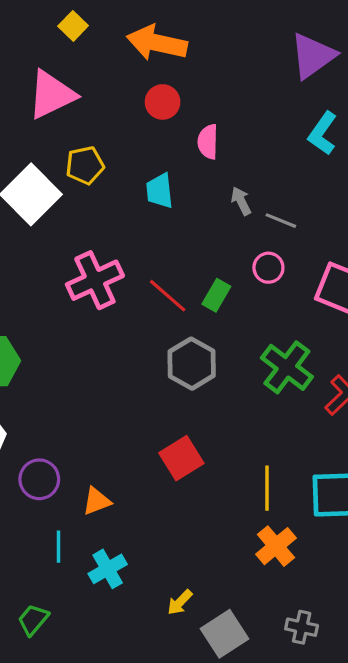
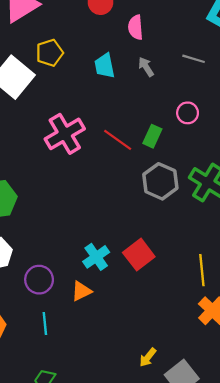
gray arrow: (241, 201) -> (146, 67), moved
gray line: (281, 221) -> (194, 59), moved
gray hexagon: (192, 364) -> (160, 181), moved
cyan line: (58, 547) -> (45, 324), moved
cyan cross: (108, 569) -> (96, 257), moved

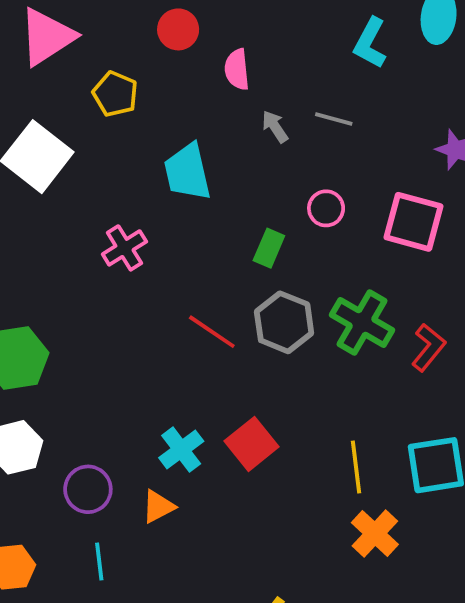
yellow pentagon: (50, 53) -> (115, 94), moved, turned -30
cyan trapezoid: (105, 66) -> (187, 172), moved, size x1.4
gray arrow: (146, 67) -> (275, 127), moved
pink cross: (65, 134) -> (124, 248), size x0.7
red line: (118, 140) -> (212, 332), moved

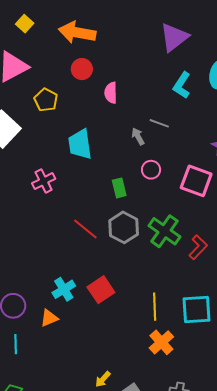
gray arrow: (275, 127) -> (138, 136), moved
green rectangle: (269, 248) -> (119, 188), turned -42

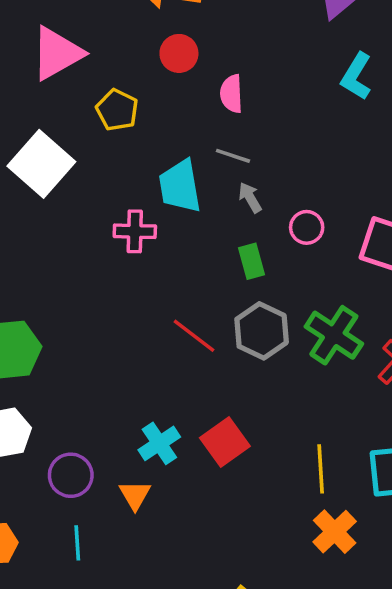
gray line: (159, 123) -> (233, 156), moved
gray arrow: (138, 136) -> (250, 197), moved
pink cross: (44, 181) -> (135, 231), moved, turned 30
orange triangle: (49, 318) -> (135, 495), turned -36

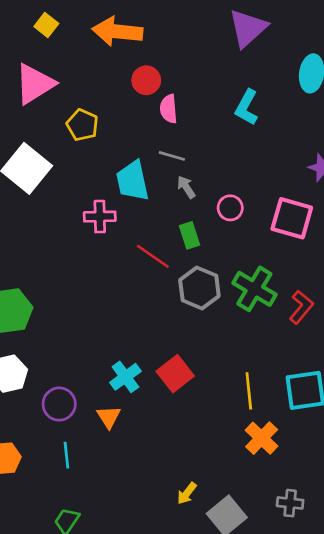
red circle: (179, 53) -> (146, 80), moved
cyan L-shape: (356, 76) -> (247, 107), moved
red line: (194, 336) -> (153, 256), moved

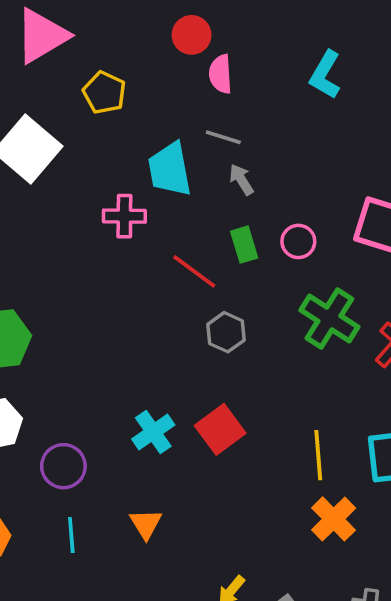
pink circle: (230, 208) -> (298, 241), moved
gray hexagon: (199, 288) -> (226, 332), moved, size x0.7
orange triangle: (109, 417) -> (146, 524), moved

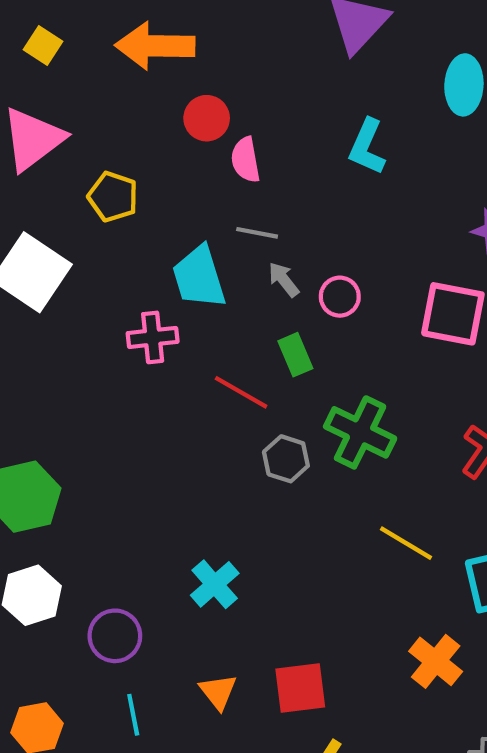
pink circle: (298, 241) -> (340, 297), moved
green cross: (329, 319) -> (360, 432), moved
red square: (220, 429) -> (300, 688), moved, turned 36
yellow line: (318, 455) -> (406, 543), moved, turned -48

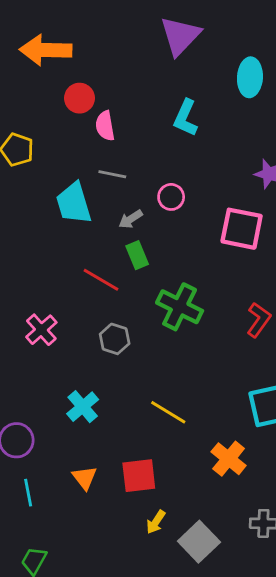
gray arrow: (284, 279) -> (131, 219), moved, turned -85
pink circle: (340, 297) -> (171, 197), moved
pink cross: (153, 337) -> (41, 330), moved, turned -36
gray hexagon: (286, 459) -> (115, 339), moved
yellow line: (406, 543) -> (168, 412), moved

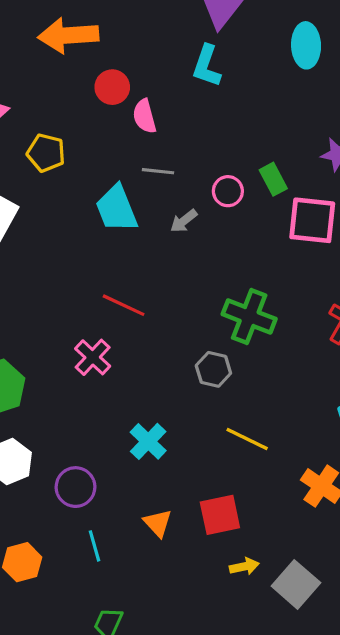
cyan L-shape: (186, 118) -> (207, 66), moved
green rectangle: (137, 255) -> (273, 179), moved
red line: (101, 280) -> (124, 305), moved
gray hexagon: (115, 339) -> (213, 369), moved
yellow arrow: (156, 522) -> (244, 566), turned -130

